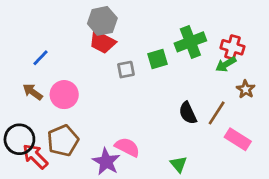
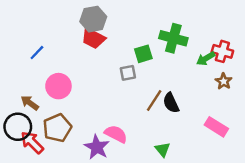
green cross: (190, 42) -> (173, 38), turned 36
red cross: (232, 47) -> (222, 51), moved
gray square: (126, 70) -> (128, 73), moved
brown arrow: (33, 92) -> (30, 103), moved
brown line: (217, 113) -> (154, 100), moved

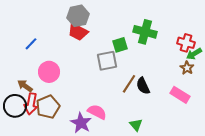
green arrow: (206, 59) -> (194, 54), moved
gray square: (128, 73) -> (107, 61), size x1.5
pink rectangle: (216, 127) -> (180, 95), moved
red arrow: (32, 142) -> (31, 104), moved, turned -125

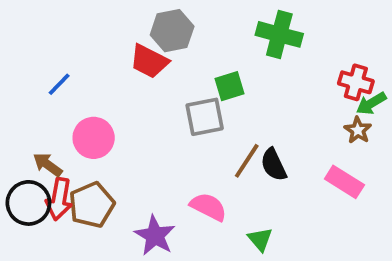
gray hexagon: (78, 16) -> (172, 31), moved
green cross: (145, 32) -> (279, 34), moved
pink semicircle: (97, 112) -> (208, 207), moved

